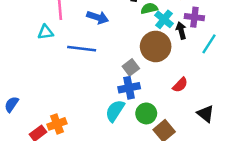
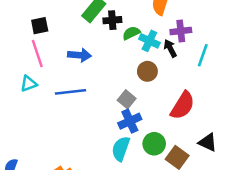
brown circle: (156, 46) -> (147, 71), size x0.6
red semicircle: (180, 85) -> (183, 105), size x1.6
black triangle: (206, 114) -> (208, 142), moved

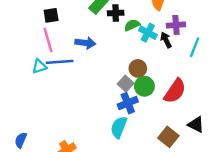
brown circle: (147, 71) -> (138, 68), moved
blue line: (70, 92) -> (60, 62), moved
green circle: (154, 144) -> (144, 86), moved

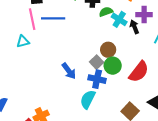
blue arrow: (85, 43) -> (69, 71), moved, turned 42
blue line: (60, 62) -> (53, 18), moved
blue cross: (128, 103) -> (97, 79), turned 30

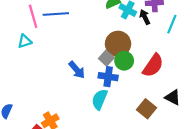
brown circle: (108, 50) -> (118, 44), size x1.5

